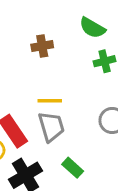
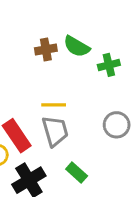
green semicircle: (92, 28) -> (77, 46), moved

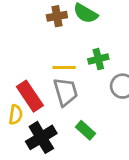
green cross: (109, 65) -> (98, 59), moved

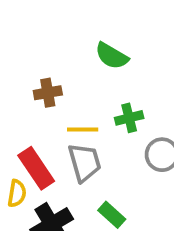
brown cross: (57, 16) -> (48, 93), moved

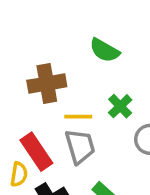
brown cross: (48, 93) -> (47, 84), size x1.5
green cross: (129, 118) -> (120, 106), turned -30

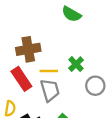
green semicircle: (104, 50) -> (71, 14), moved
red rectangle: (36, 152) -> (21, 79), moved

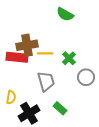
yellow line: (49, 71) -> (45, 53), moved
red rectangle: (21, 79) -> (17, 57), moved, turned -50

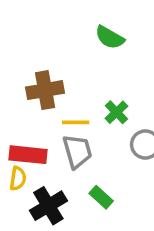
yellow line: (45, 53) -> (76, 122), moved
red rectangle: (17, 57) -> (28, 155), moved

